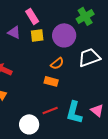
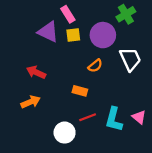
purple triangle: (14, 32) -> (48, 32), size x1.5
white trapezoid: (89, 57) -> (130, 59), turned 85
orange rectangle: (51, 81) -> (80, 91), moved

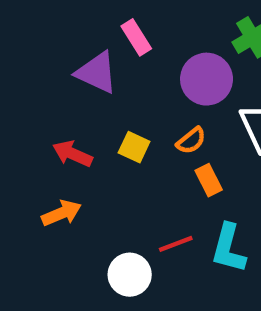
yellow square: (73, 35) -> (134, 147), moved, turned 32
orange rectangle: (80, 91) -> (209, 180), moved, turned 48

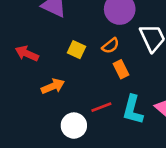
red arrow: (72, 154) -> (27, 54), moved
orange arrow: (62, 213) -> (53, 86), moved

